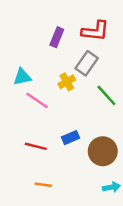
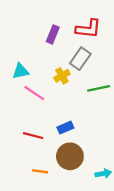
green line: (106, 95) -> (99, 88), turned -60
brown circle: (103, 151) -> (70, 156), moved

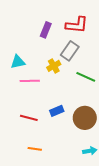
green line: (99, 88) -> (86, 77), turned 36
pink line: (34, 93) -> (30, 81), turned -36
brown circle: (70, 156) -> (85, 118), moved

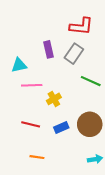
purple rectangle: (46, 30) -> (49, 49), moved, turned -35
yellow cross: (54, 66) -> (54, 99), moved
blue rectangle: (57, 111) -> (61, 127), moved

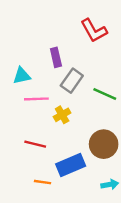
red L-shape: (81, 26) -> (94, 30), turned 55
gray rectangle: (74, 54) -> (72, 81), moved
blue rectangle: (61, 127) -> (71, 165), moved, size x1.6

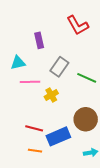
purple rectangle: (56, 57) -> (39, 40), moved
red line: (35, 144) -> (34, 128), moved

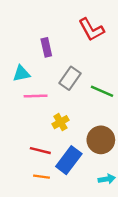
yellow cross: (51, 95) -> (60, 122), moved
blue rectangle: (58, 136) -> (69, 160), turned -30

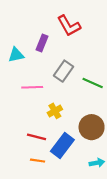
red L-shape: (91, 30) -> (69, 26), moved
purple rectangle: (46, 47) -> (42, 43), turned 35
cyan triangle: (21, 73) -> (16, 55), moved

